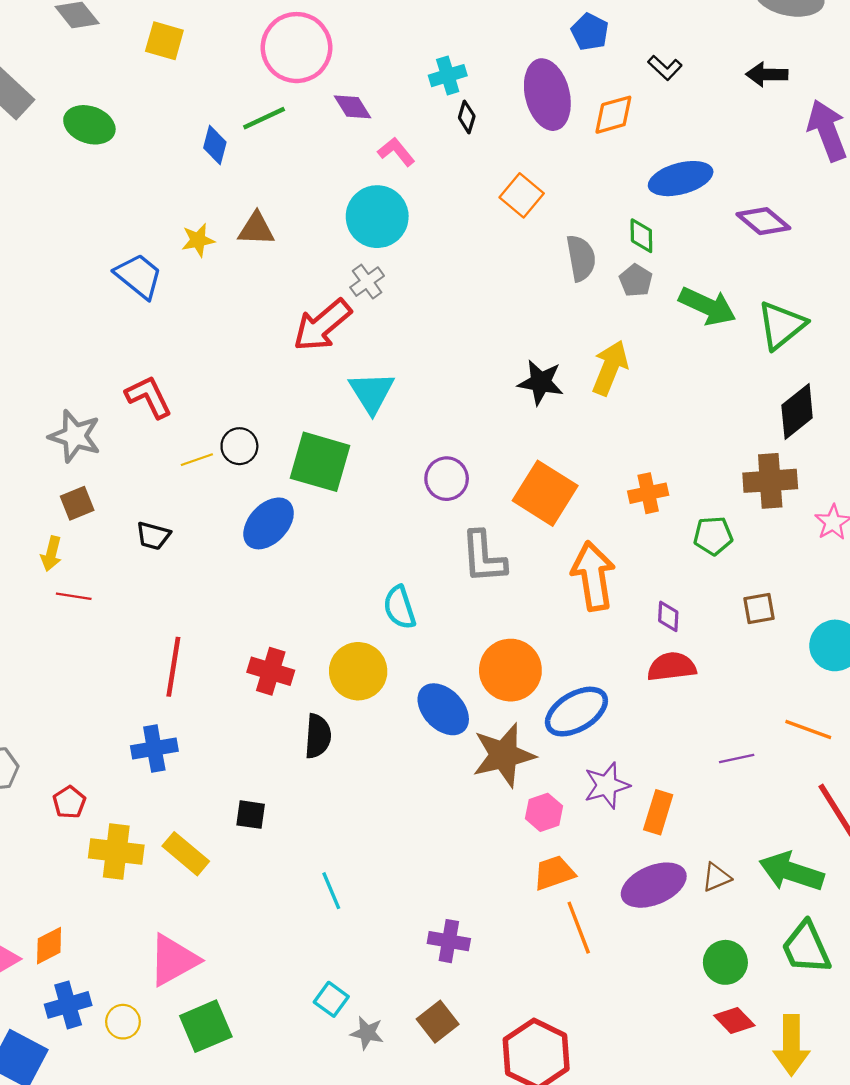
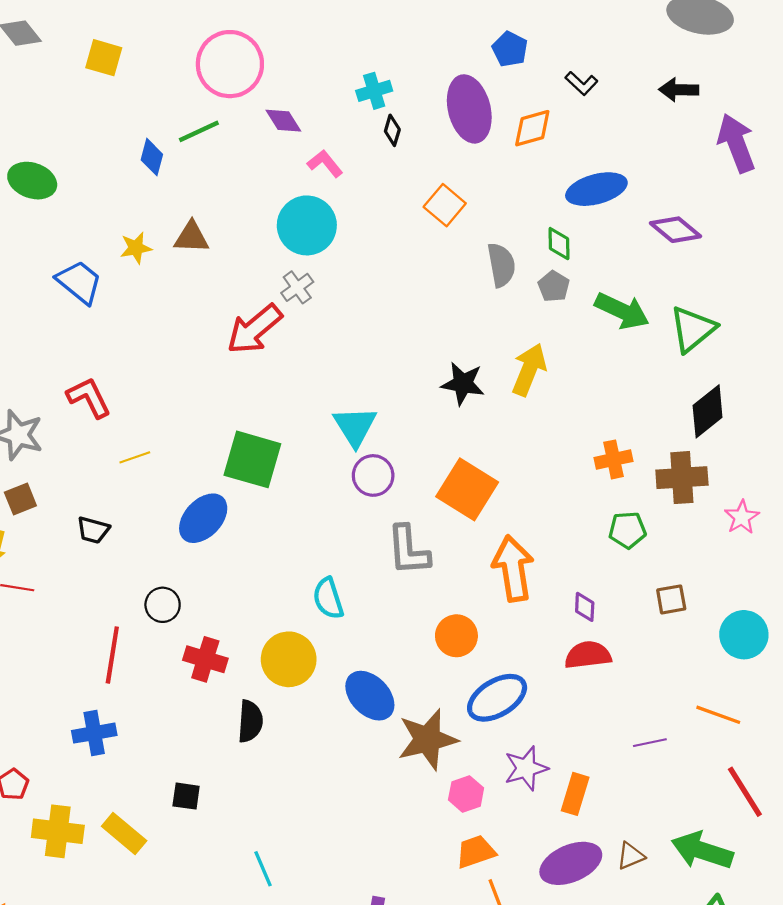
green ellipse: (89, 125) -> (32, 181), moved
cyan triangle: (372, 392) -> (355, 426), moved
black circle: (239, 446) -> (163, 605), moved
orange cross: (648, 493) -> (614, 459), moved
orange circle: (510, 670) -> (456, 636), moved, size x0.7

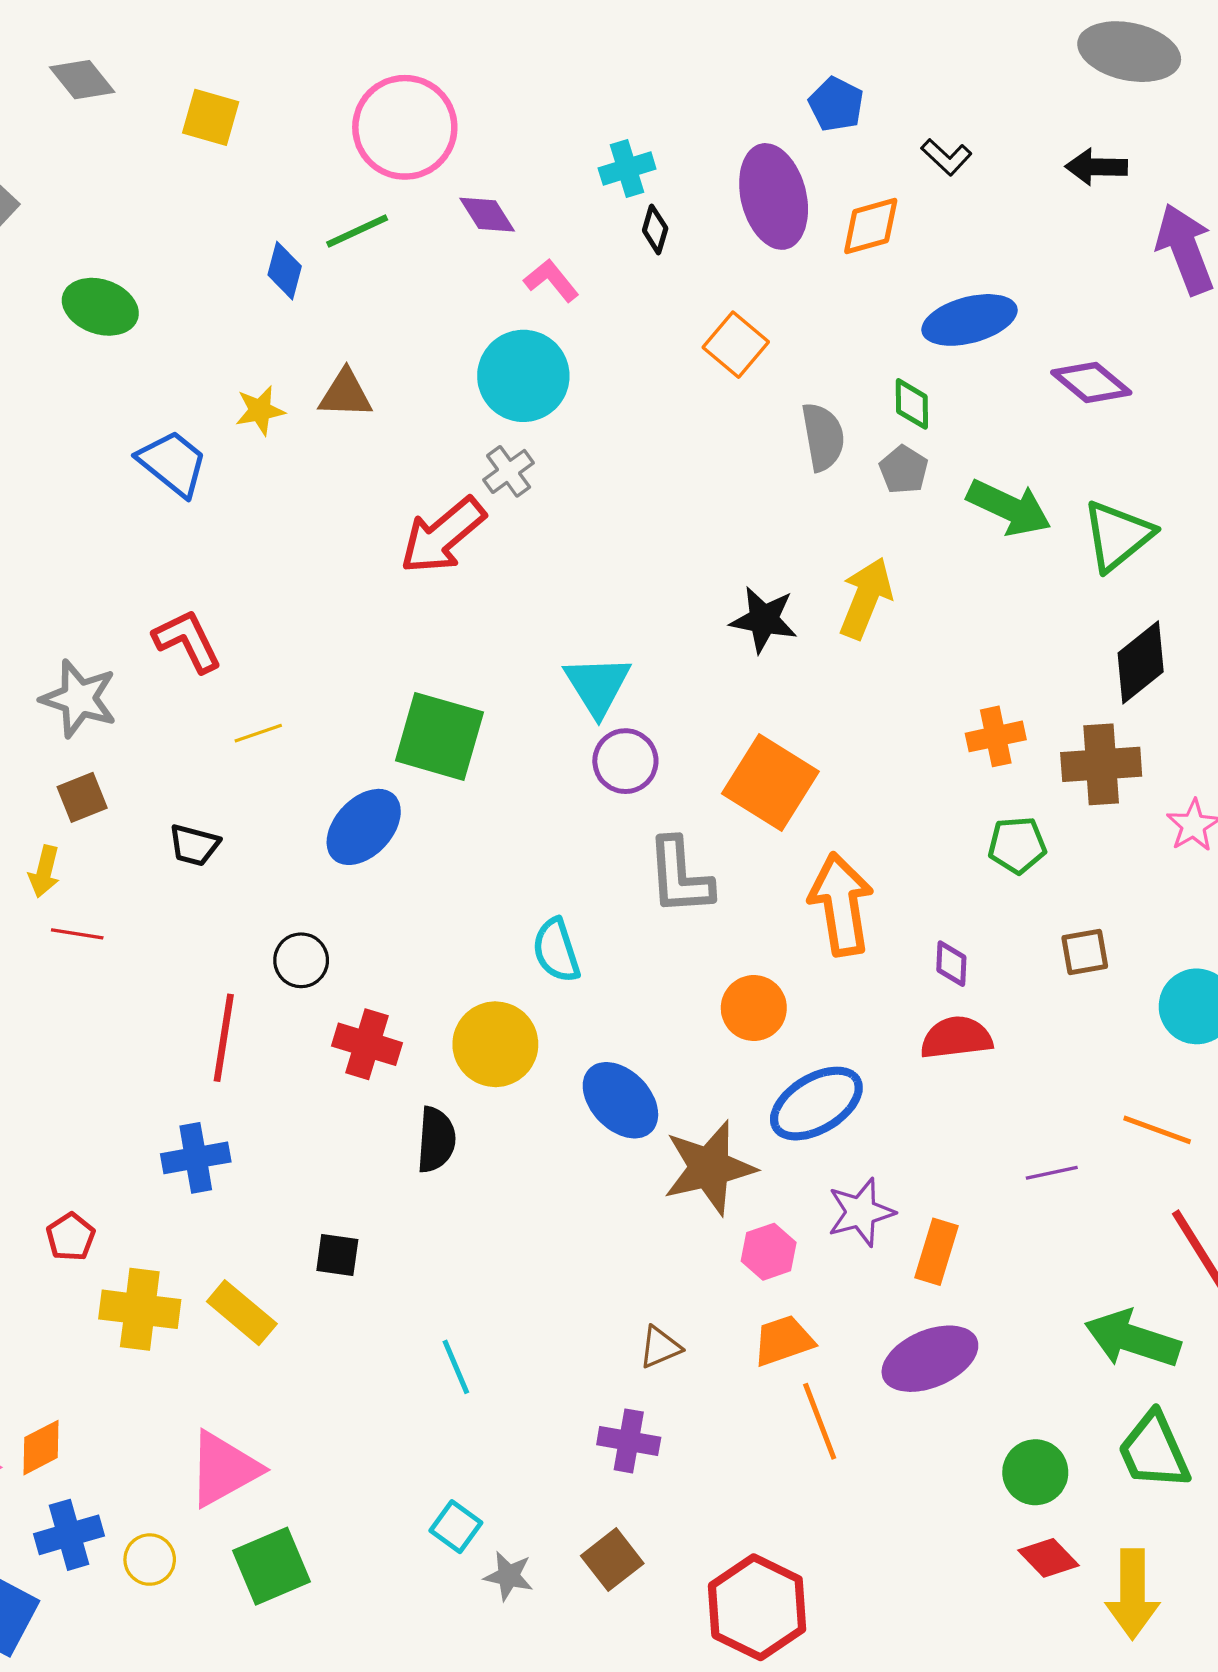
brown triangle: (631, 856) -> (660, 1347), moved

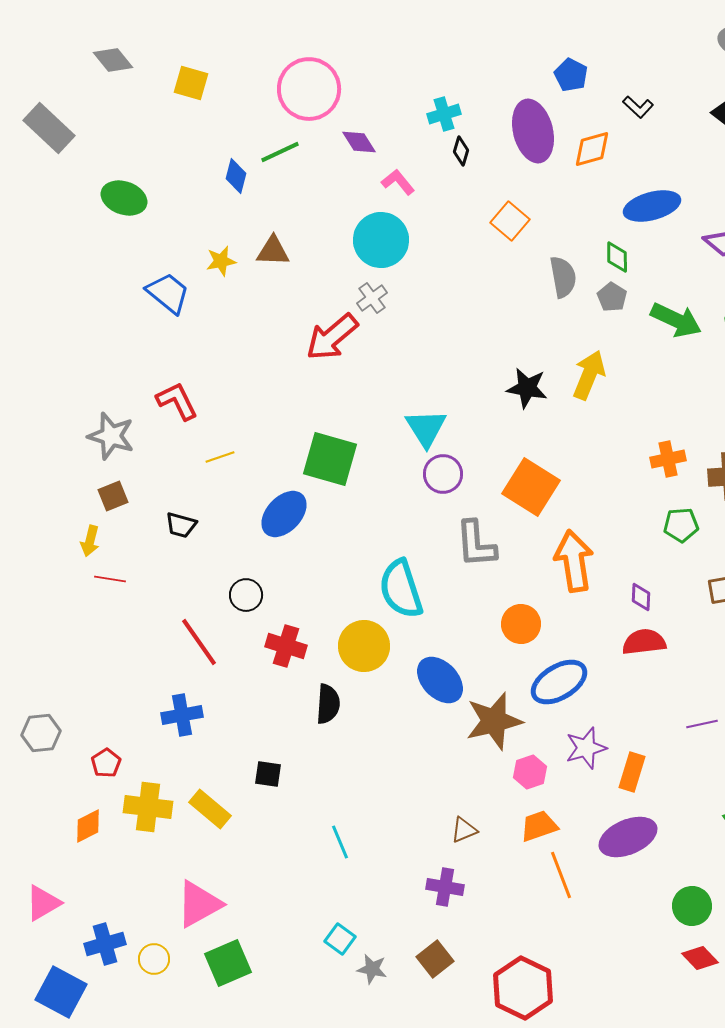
cyan semicircle: (556, 950) -> (401, 589), size x1.5
red line: (224, 1038) -> (199, 642), turned -44
orange diamond: (41, 1448) -> (88, 826), moved

